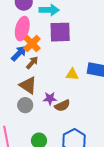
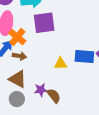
brown arrow: (32, 63) -> (19, 56), turned 64
brown semicircle: (62, 106) -> (54, 96), turned -98

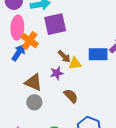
brown arrow: (19, 56) -> (64, 56), moved, turned 40
purple star: (41, 90) -> (57, 73), moved

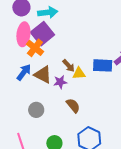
purple square: (55, 24) -> (42, 34), moved, turned -30
blue arrow: (19, 53) -> (24, 72), moved
brown triangle: (33, 82) -> (43, 75), moved

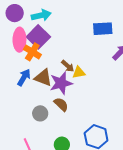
blue rectangle: (103, 65) -> (103, 29), moved
purple star: (60, 82) -> (61, 83), size x1.6
brown semicircle: (73, 106) -> (61, 104), moved

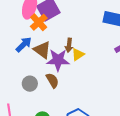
brown arrow: (68, 66) -> (69, 45), turned 40
yellow triangle: (79, 73) -> (78, 54), turned -40

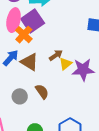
brown arrow: (69, 45) -> (56, 55), turned -128
purple star: (58, 60) -> (83, 70), moved

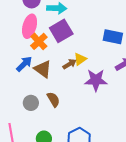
purple square: (33, 21) -> (61, 31), moved
yellow triangle: (65, 64) -> (80, 59), moved

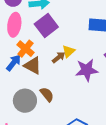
orange cross: (39, 41) -> (26, 49), moved
gray circle: (31, 103) -> (25, 101), size x1.5

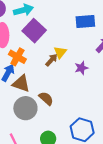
brown triangle: (33, 66) -> (21, 84), moved
purple star: (87, 70) -> (81, 68), size x0.6

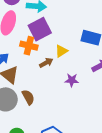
yellow triangle: (60, 52) -> (61, 51), moved
orange cross: (17, 57) -> (29, 46), moved, turned -36

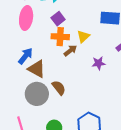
purple square: (40, 29) -> (58, 19), size x0.6
orange cross: (29, 46) -> (60, 37), moved

